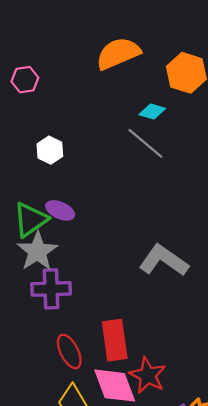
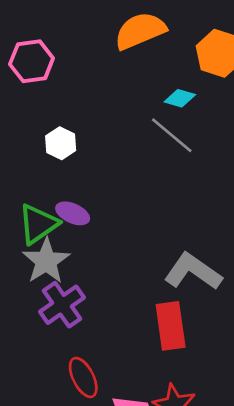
pink hexagon: (25, 80) -> (32, 61), size x1.4
purple cross: (51, 289) -> (62, 305), turned -33
red rectangle: (115, 340) -> (171, 326), moved

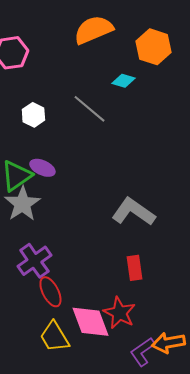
gray line: (172, 135) -> (89, 109), moved
purple cross: (62, 305) -> (34, 261), moved
red rectangle: (171, 326) -> (134, 268), moved, size x0.7

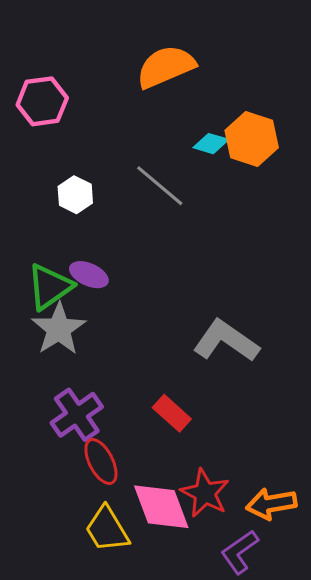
orange hexagon: (153, 47) -> (252, 139), moved
red rectangle: (134, 268) -> (172, 413), moved, turned -40
orange arrow: (168, 343) -> (271, 504), moved

